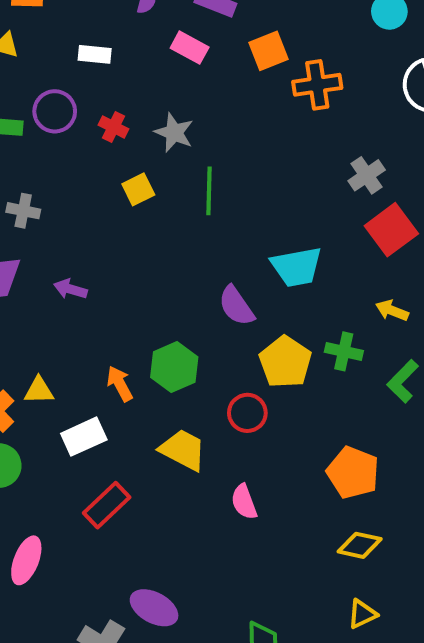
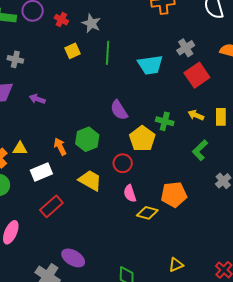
cyan trapezoid: (297, 267) -> (150, 65), moved
green cross: (344, 351) -> (165, 121), moved
orange pentagon: (353, 473) -> (174, 195), turned -30
pink semicircle: (244, 502) -> (130, 193), moved
yellow diamond: (360, 545) -> (147, 213), moved

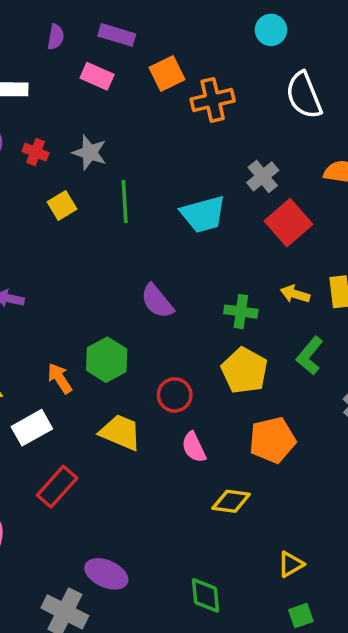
yellow pentagon: (142, 139) -> (244, 371), moved
yellow diamond: (147, 213) -> (231, 501), moved

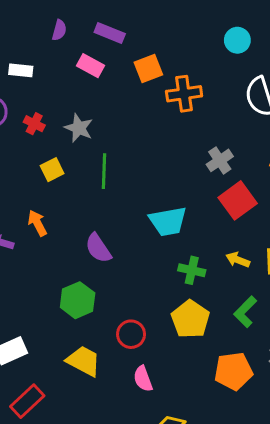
cyan trapezoid: (203, 214) -> (168, 221), moved
purple semicircle: (157, 301) -> (98, 248), moved
orange arrow: (60, 378) -> (37, 223), moved
orange pentagon: (272, 440) -> (233, 371), moved

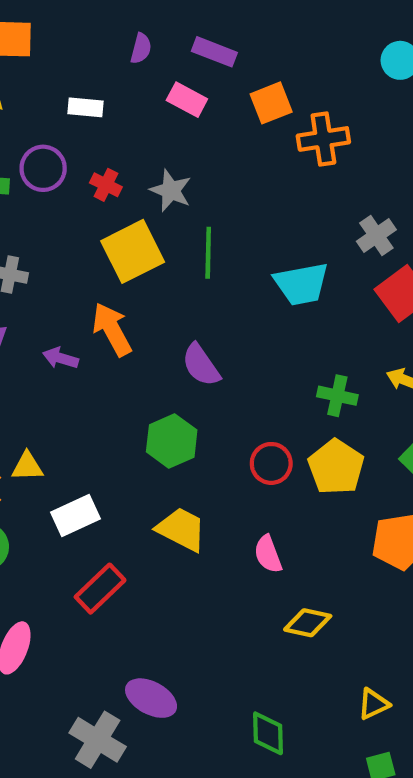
yellow square: (52, 170) -> (133, 251), size x1.8
cyan trapezoid: (168, 221) -> (301, 284), moved
orange arrow: (37, 223) -> (112, 329), size x1.4
red circle: (131, 334) -> (271, 463), moved

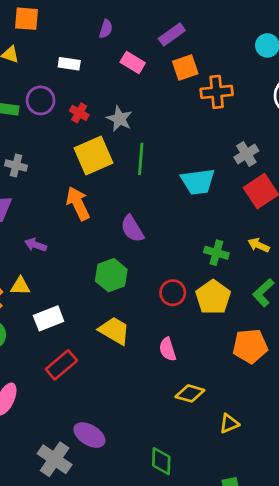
purple rectangle: (214, 52) -> (172, 35), moved, turned -60
purple arrow: (61, 358) -> (36, 245), moved
yellow triangle: (373, 704) -> (229, 424), moved

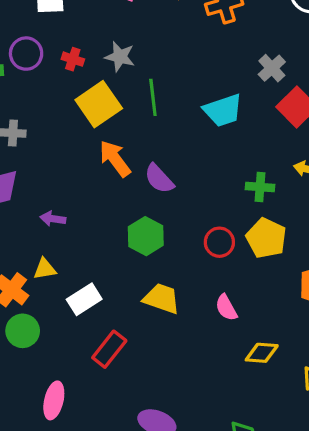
orange arrow: (78, 203) -> (115, 159), moved

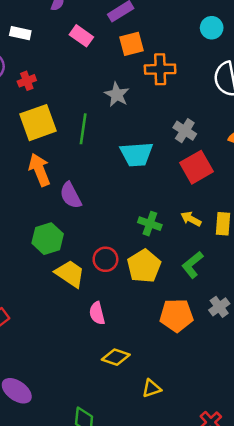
gray star: (120, 57) -> (117, 95), moved
red cross: (73, 59) -> (27, 81), turned 36
gray cross: (272, 68) -> (185, 131), turned -30
yellow trapezoid: (162, 299) -> (70, 274), moved

